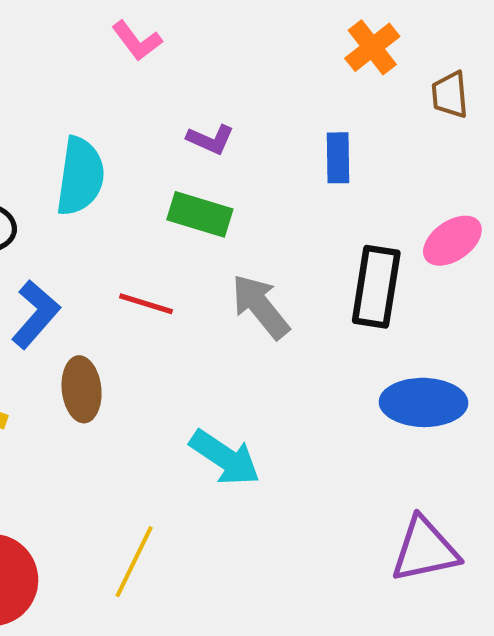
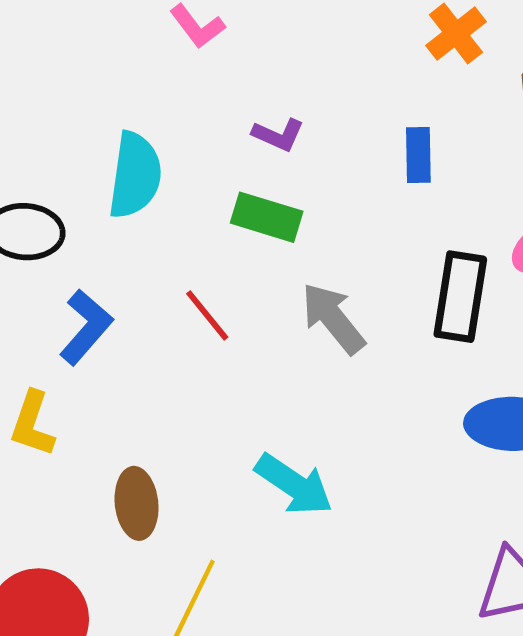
red line: (146, 304) -> (207, 315), turned 34
brown ellipse: (82, 389) -> (137, 503), moved

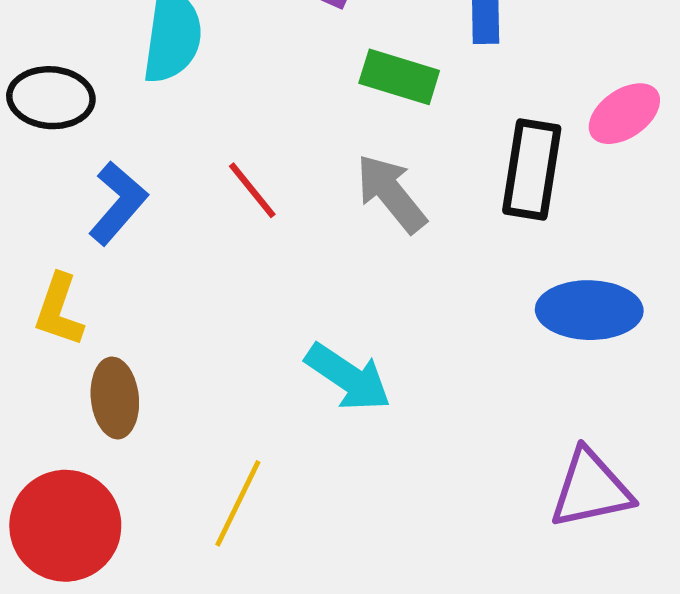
green rectangle: (267, 217) -> (399, 77), moved
brown ellipse: (137, 503) -> (115, 398), moved

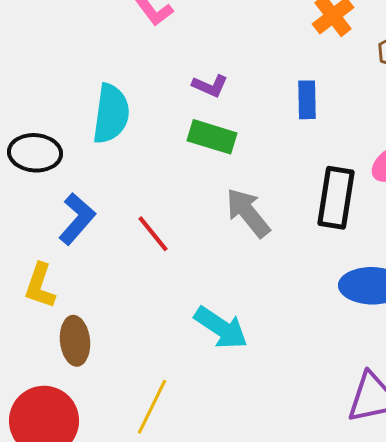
green rectangle: (399, 77) -> (212, 137), moved
red line: (252, 190) -> (153, 234), moved

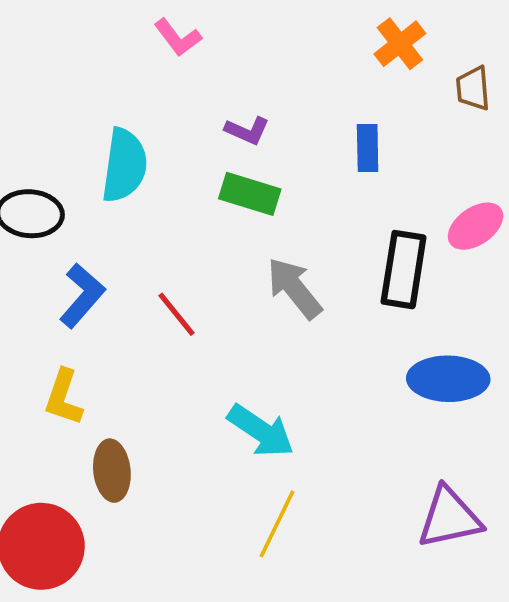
yellow L-shape: (40, 286) -> (64, 397), moved
brown ellipse: (75, 341) -> (112, 471), moved
yellow line: (152, 407) -> (277, 524), moved

